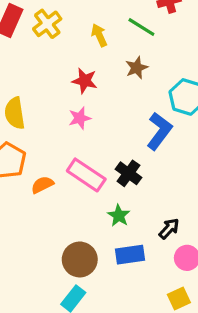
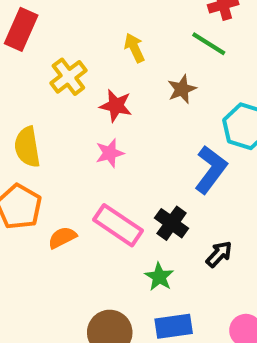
yellow cross: (47, 24) -> (68, 77), moved
green line: (141, 27) -> (209, 44), moved
black arrow: (169, 229) -> (219, 254), moved

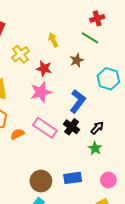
pink star: (110, 153) -> (41, 92), size x1.5
blue L-shape: (211, 170) -> (78, 101), moved
black arrow: (219, 254) -> (97, 128), moved
green star: (159, 277) -> (95, 148), moved

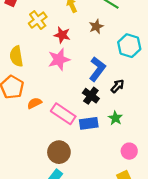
pink rectangle: (45, 128) -> (63, 114), moved
black arrow: (97, 128) -> (118, 86), moved
blue rectangle: (73, 178) -> (89, 123), moved

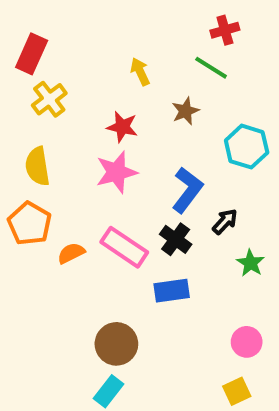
yellow cross: (38, 20) -> (49, 99), moved
pink rectangle: (63, 114) -> (124, 247), moved
green star: (115, 118) -> (251, 263), moved

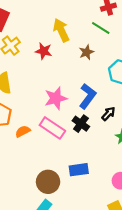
yellow arrow: (140, 72) -> (61, 30), size x1.5
red star: (122, 127) -> (44, 51), moved
pink star: (116, 172) -> (56, 98), moved
blue rectangle: (172, 291) -> (79, 170), moved

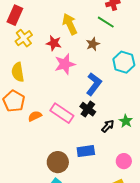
pink star: (56, 98) -> (65, 64), moved
black arrow: (108, 114) -> (108, 126), moved

